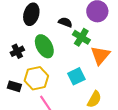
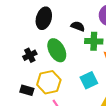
green cross: (81, 37) -> (94, 41), turned -30

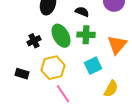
green cross: (94, 41) -> (86, 35), moved
black rectangle: (27, 90) -> (22, 74), moved

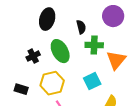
black semicircle: (82, 12) -> (81, 27), turned 56
green cross: (86, 35) -> (94, 45), moved

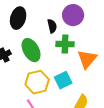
purple circle: (113, 16) -> (73, 15), moved
yellow hexagon: (52, 83) -> (37, 82), moved

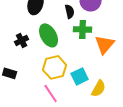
cyan square: (63, 80) -> (80, 76), moved

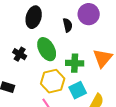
green cross: (83, 29) -> (75, 63), moved
black cross: (22, 40) -> (20, 54), turned -32

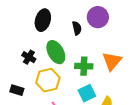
yellow hexagon: (53, 81) -> (48, 80), moved

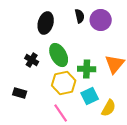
black semicircle: (77, 28) -> (80, 16), moved
yellow hexagon: (48, 80) -> (64, 83), moved

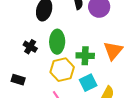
green ellipse: (59, 55) -> (57, 42), turned 30

